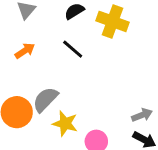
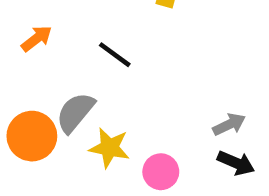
black line: (73, 49) -> (115, 55), moved

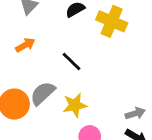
yellow star: (109, 148) -> (75, 105), moved, turned -30

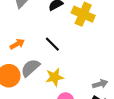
orange arrow: (25, 45) -> (17, 44), moved

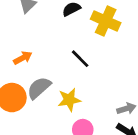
black line: (52, 44) -> (80, 59), moved

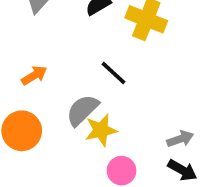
gray semicircle: (39, 88) -> (82, 110), moved

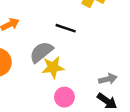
black line: (113, 73) -> (66, 28), turned -30

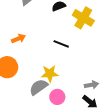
gray semicircle: (41, 52) -> (39, 87), moved

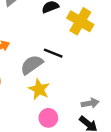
yellow star: (50, 74) -> (39, 89), turned 30
gray semicircle: (39, 87) -> (32, 65), moved

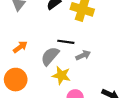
gray arrow: (90, 103) -> (83, 55), moved

